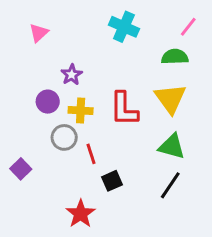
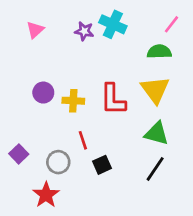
purple star: (72, 75) -> (84, 31), moved, turned -30
gray circle: (64, 137) -> (58, 162), moved
red star: (81, 214) -> (46, 195), moved

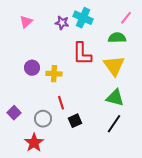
red L-shape: (113, 99) -> (82, 54), moved

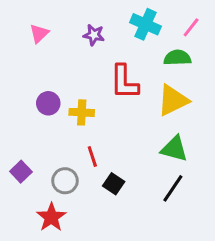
cyan cross: (83, 18) -> (145, 24), moved
yellow triangle: (114, 66) -> (173, 100), turned 40
black square: (75, 121) -> (114, 184), turned -32

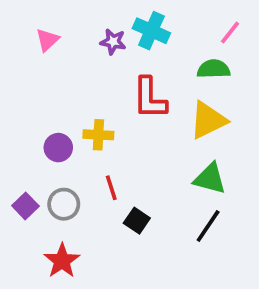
cyan cross: (145, 24) -> (151, 31), moved
purple circle: (48, 103) -> (58, 148), moved
gray circle: (65, 181) -> (64, 204), moved

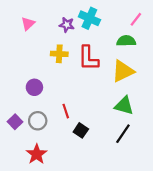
yellow cross: (98, 135) -> (59, 54), moved

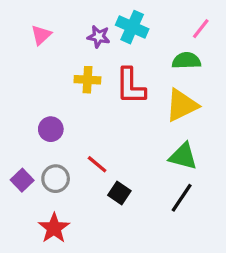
red line: (66, 111) -> (97, 164), turned -32

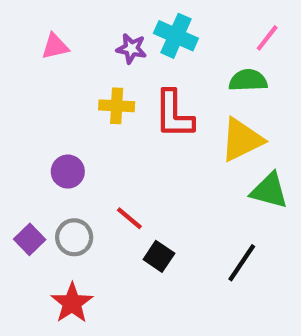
pink triangle: (41, 35) -> (55, 46), turned 30
green triangle: (183, 156) -> (269, 191), moved

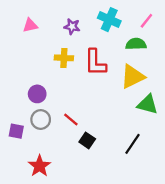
cyan cross: (176, 36) -> (109, 20), moved
gray circle: (74, 237) -> (41, 120), moved
purple square: (30, 239) -> (16, 131), turned -35

